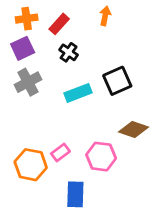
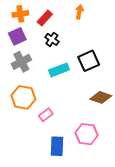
pink hexagon: (101, 157) -> (87, 134), moved
orange hexagon: (31, 165) -> (23, 97), moved

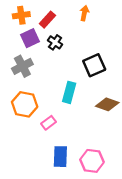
purple square: (17, 36) -> (30, 38), moved
cyan rectangle: (59, 70) -> (69, 92), moved, turned -54
pink hexagon: (87, 134) -> (92, 161), moved

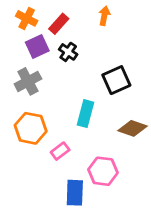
orange cross: (21, 15) -> (27, 18), turned 35
pink hexagon: (92, 161) -> (103, 171), moved

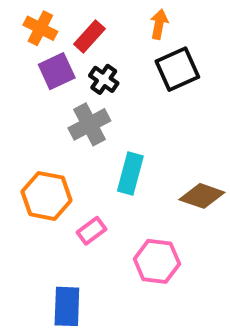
black square: (116, 80) -> (177, 69), moved
gray cross: (28, 81) -> (89, 124), moved
blue rectangle: (75, 193) -> (67, 306), moved

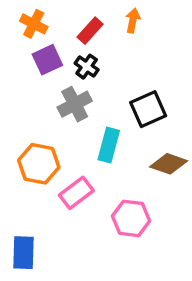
red rectangle: (89, 36) -> (90, 31), moved
black square: (177, 69) -> (148, 109), moved
pink rectangle: (91, 231) -> (76, 193), size x1.4
blue rectangle: (67, 306) -> (23, 253), moved

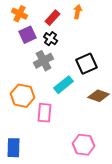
cyan rectangle: (109, 145) -> (64, 85), turned 36
pink rectangle: (76, 193) -> (45, 113), turned -48
pink hexagon: (131, 218) -> (84, 145), moved

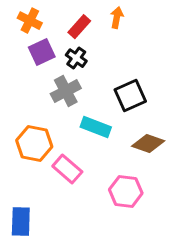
cyan rectangle: (64, 85) -> (96, 127), turned 60
pink rectangle: (45, 113) -> (67, 169), turned -54
pink hexagon: (84, 145) -> (126, 191), moved

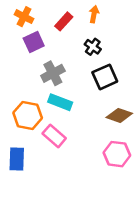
black cross: (76, 58) -> (93, 47), moved
cyan rectangle: (96, 127) -> (60, 102), moved
pink hexagon: (126, 191) -> (117, 154), moved
blue rectangle: (21, 221) -> (17, 159), moved

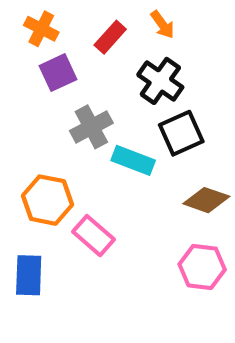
orange arrow: (94, 14) -> (162, 25), turned 133
black cross: (93, 47) -> (160, 81), size x1.5
cyan rectangle: (60, 102) -> (133, 160), moved

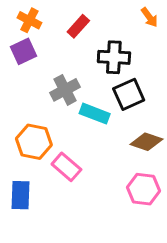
orange arrow: (162, 25) -> (149, 17), moved
purple square: (58, 73) -> (24, 51), moved
black cross: (160, 81) -> (114, 57), turned -32

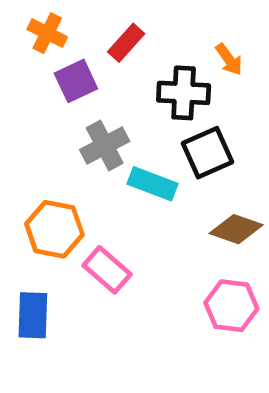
orange arrow: (149, 17) -> (229, 59), moved
purple square: (24, 51) -> (76, 81), moved

